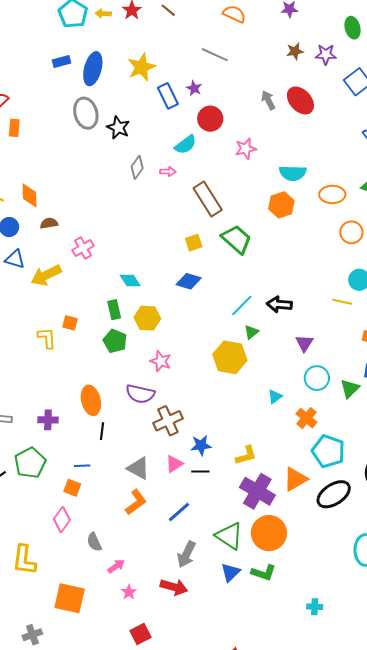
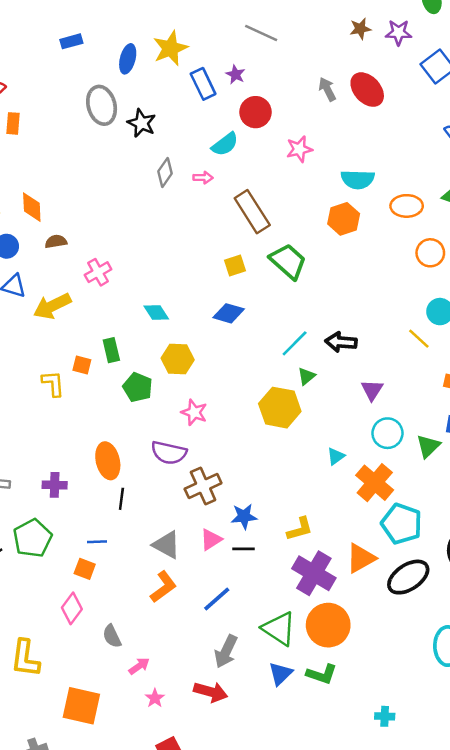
blue ellipse: (93, 69) -> (128, 59), moved, size x0.7
yellow line: (342, 302) -> (419, 339), turned 30
green rectangle: (114, 310) -> (111, 350), moved
orange cross: (306, 418) -> (375, 483), size x1.4

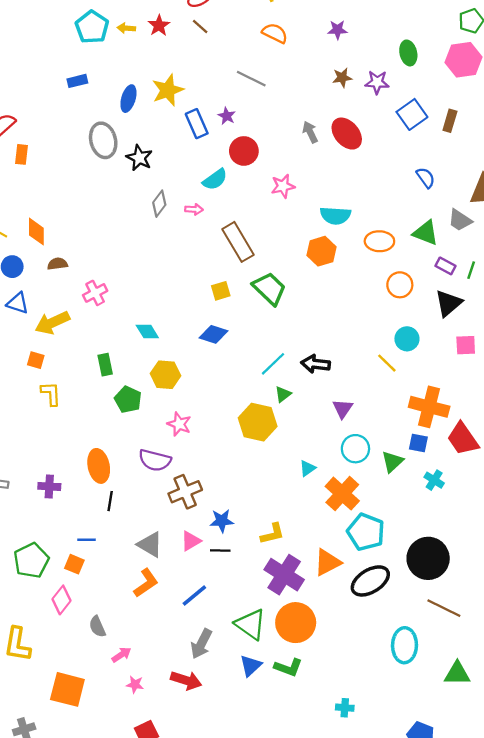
orange square: (82, 365) -> (36, 360), moved
green pentagon: (33, 538) -> (31, 560), moved
pink star: (155, 698) -> (135, 684), turned -30

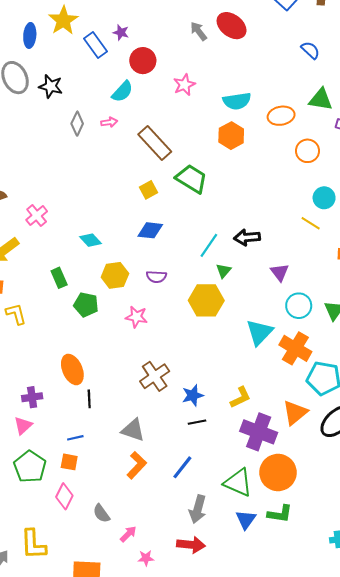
purple semicircle: (155, 460) -> (156, 277), moved, size x0.7
cyan triangle: (307, 468) -> (259, 332), size x1.8
pink triangle: (191, 541) -> (23, 426), moved

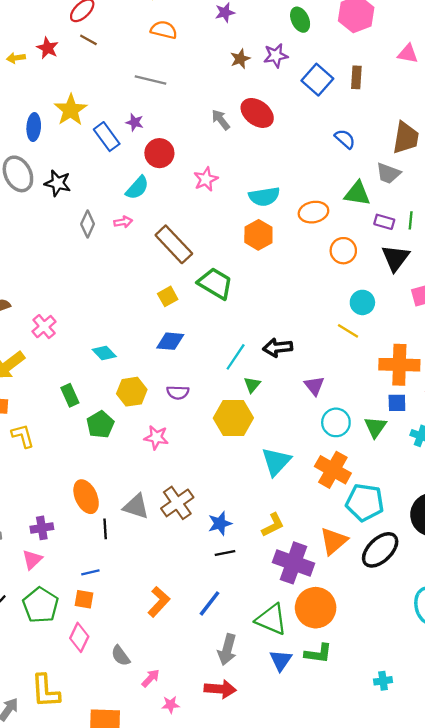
green pentagon: (86, 305) -> (100, 425), turned 30
cyan triangle: (259, 332) -> (276, 462), moved
gray triangle: (133, 430) -> (136, 506), moved

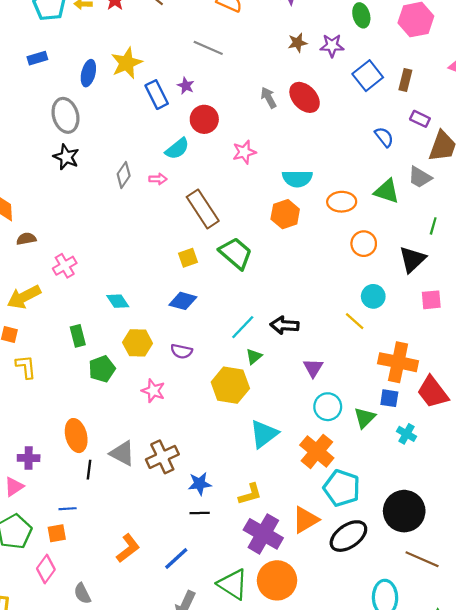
black star: (58, 183) -> (66, 157), moved
purple rectangle: (384, 222) -> (420, 119), moved
orange square: (84, 599) -> (57, 533), turned -30

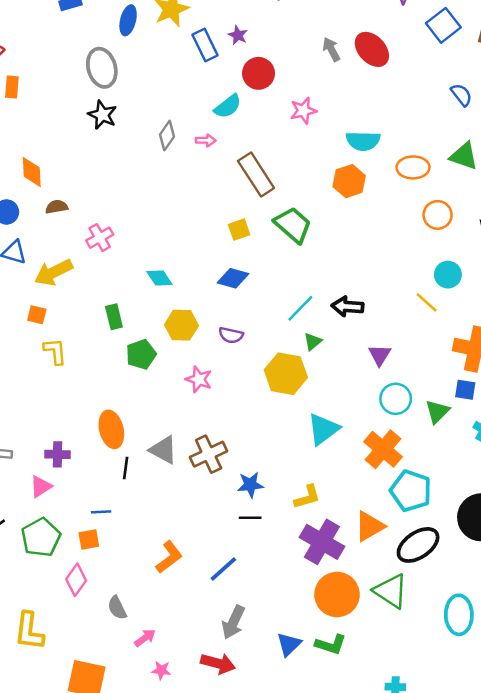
green triangle: (233, 584) -> (391, 591), moved

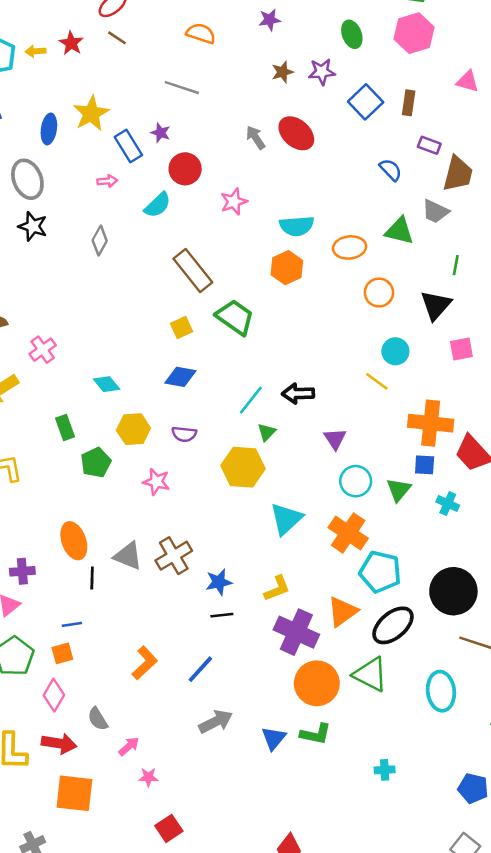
pink arrow: (206, 140) -> (107, 181), moved
gray arrow: (233, 622) -> (216, 722), turned -136
red arrow: (218, 663) -> (59, 743), moved

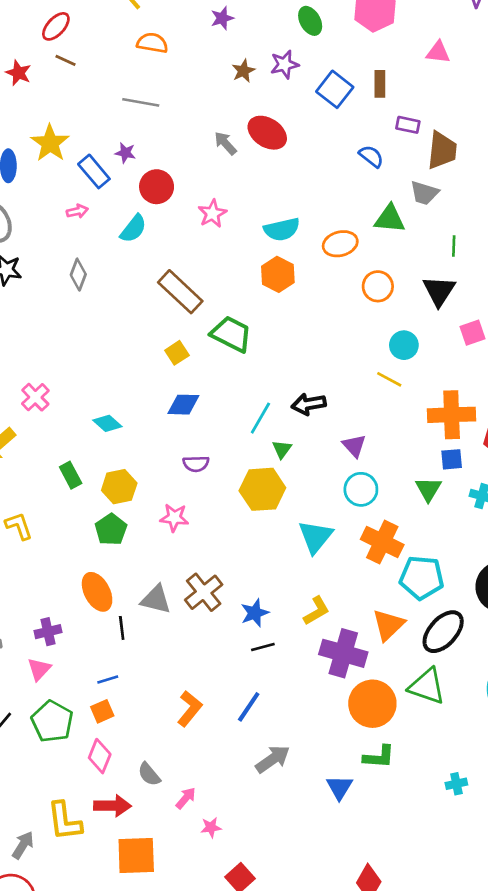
yellow hexagon: (133, 429) -> (119, 487), moved
green pentagon: (96, 463) -> (111, 529), moved
cyan circle: (356, 481) -> (361, 489), moved
blue triangle: (274, 738) -> (340, 787), moved

